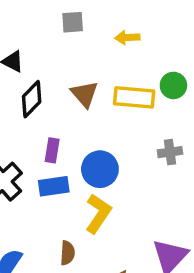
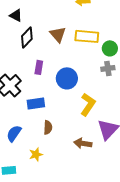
green circle: (173, 85) -> (110, 48), moved
blue rectangle: (54, 186) -> (36, 103), moved
yellow L-shape: (98, 214) -> (88, 104), moved

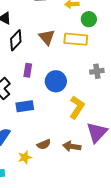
green circle: (110, 48) -> (89, 19), moved
brown semicircle: (48, 127) -> (44, 144), moved, turned 64

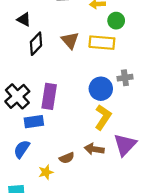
purple rectangle: (28, 70) -> (49, 96), moved, size x1.6
blue circle: (56, 81) -> (101, 89), moved
blue rectangle: (25, 106) -> (34, 122), moved
brown arrow: (72, 146) -> (94, 149), moved

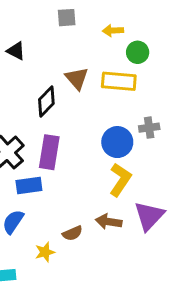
black diamond: (36, 44) -> (46, 102), moved

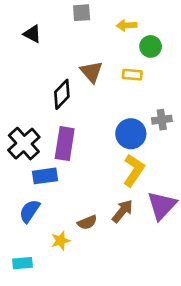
black triangle: (16, 51) -> (32, 34), moved
yellow rectangle: (119, 81) -> (132, 75), size x0.6
brown arrow: (109, 222) -> (122, 211), turned 120

